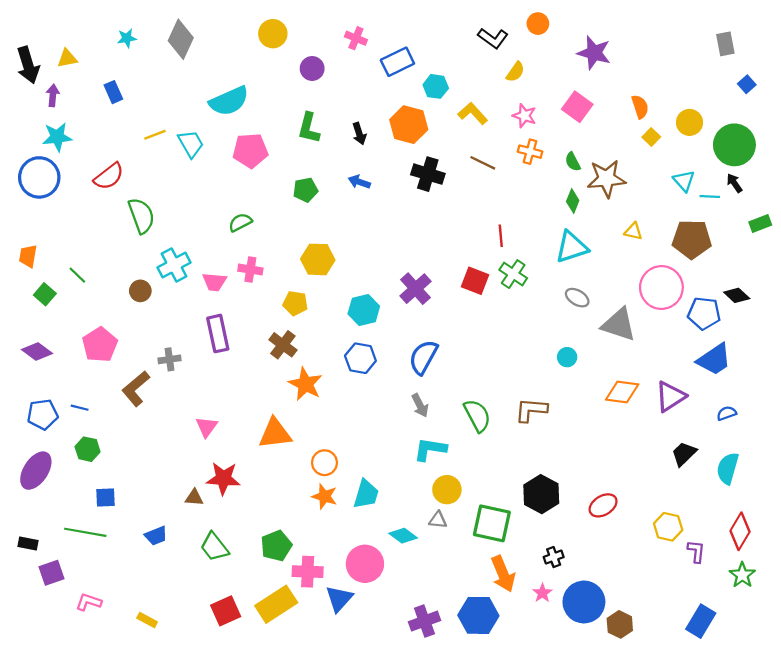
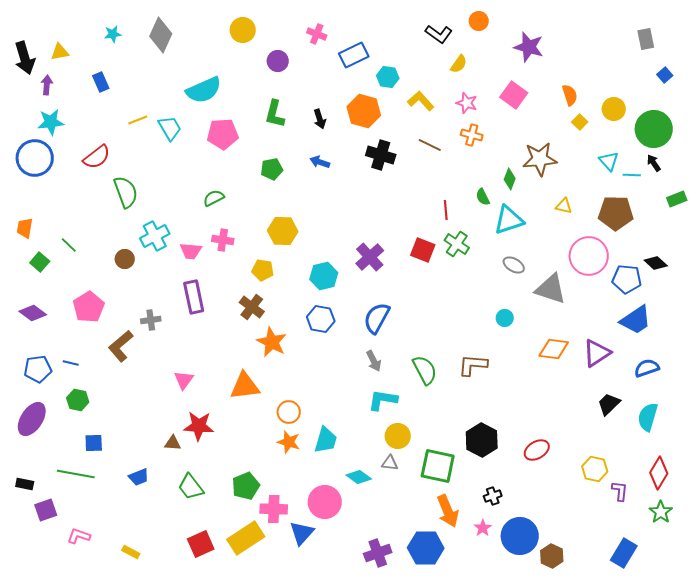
green semicircle: (573, 162) -> (483, 197), moved
blue semicircle: (727, 413) -> (647, 368), size x1.4

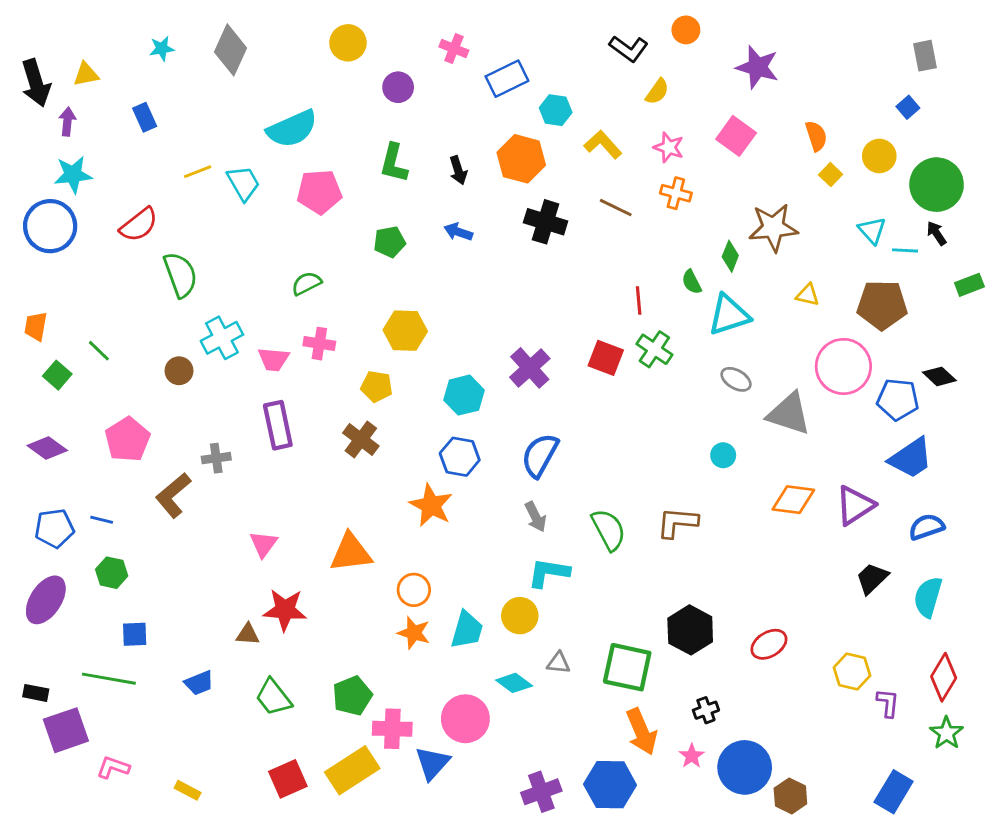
blue square: (665, 75) -> (908, 107), moved
orange star: (272, 342) -> (431, 505), moved
yellow circle: (398, 436) -> (520, 616), moved
purple square: (46, 510) -> (66, 730), size x1.4

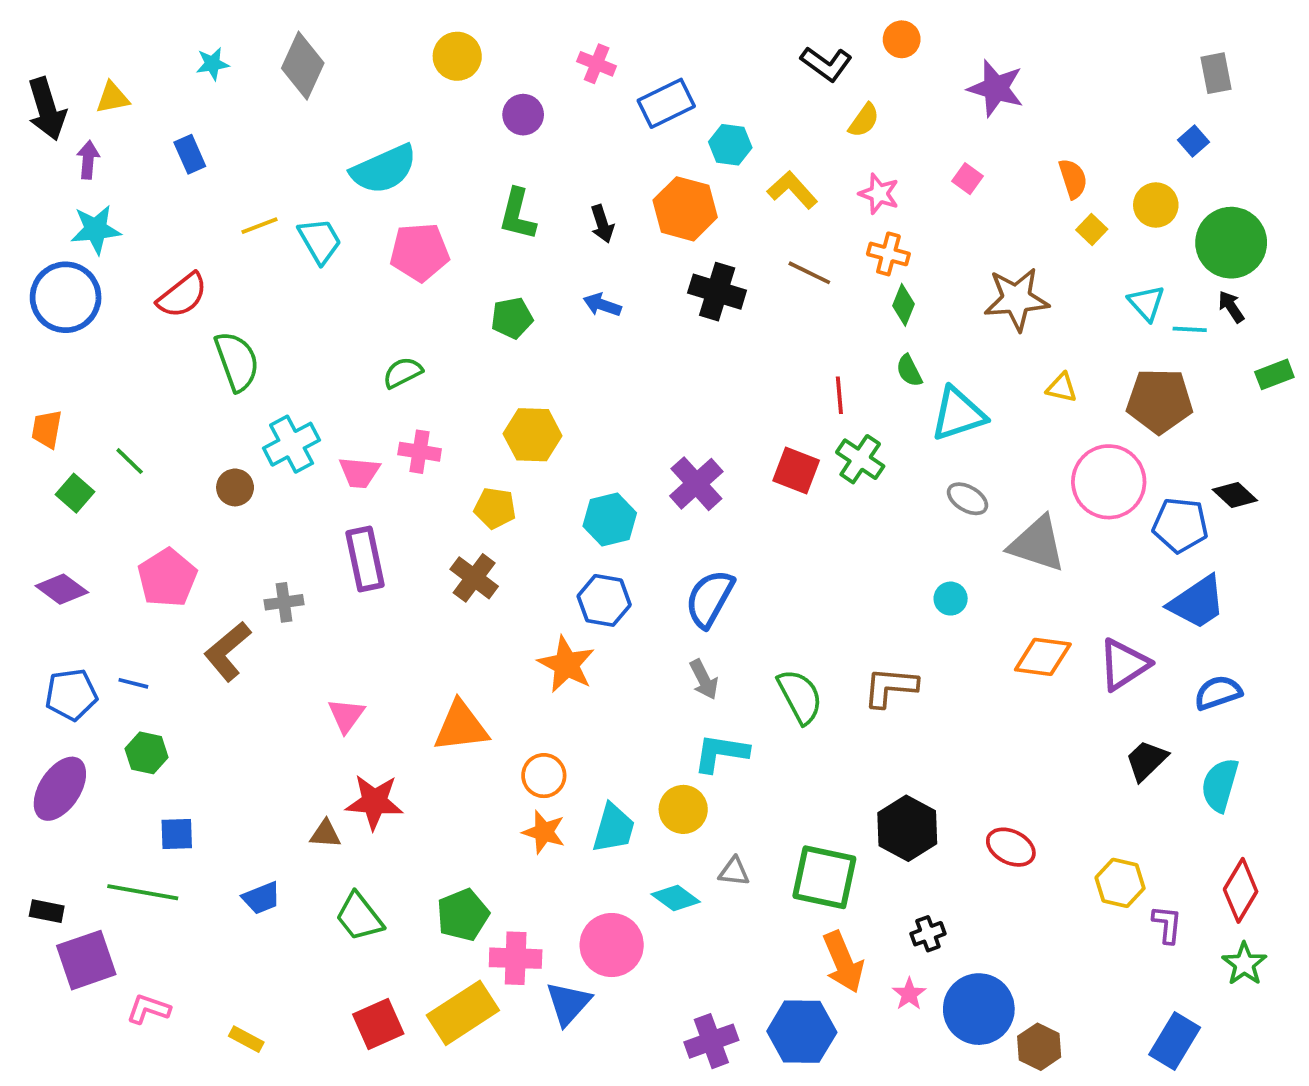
pink square: (736, 136) -> (968, 179), size x0.6
green diamond: (730, 256) -> (903, 305), moved
red ellipse: (769, 644) -> (1011, 847), turned 57

